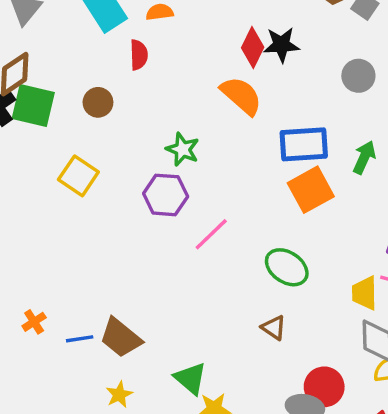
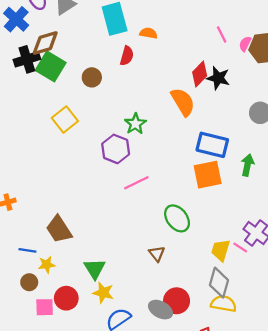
green arrow: (364, 157) -> (248, 165), turned -30
blue line: (80, 339) -> (27, 250), moved

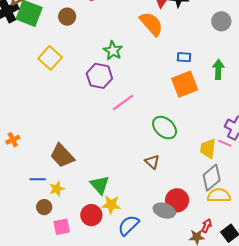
blue rectangle: (212, 145) -> (184, 57), size x0.5
gray diamond: (219, 283) -> (212, 178), turned 44
red circle: (66, 298) -> (91, 215), moved

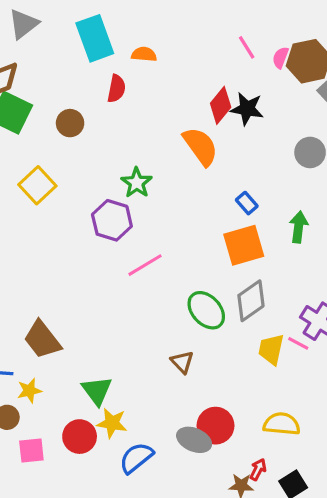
blue rectangle: (184, 57) -> (247, 203), turned 40
gray diamond: (212, 178) -> (251, 301), moved

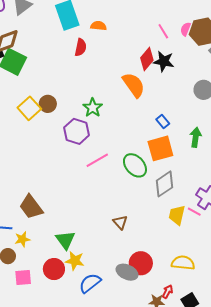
pink line: (247, 47) -> (163, 31), moved
brown circle: (70, 123) -> (48, 104), moved
green ellipse: (206, 310) -> (135, 165), moved

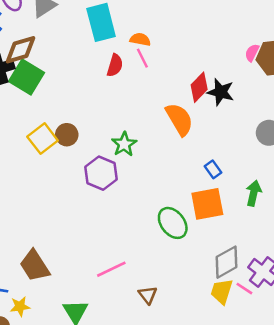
pink line: (163, 31) -> (142, 58), moved
pink line: (97, 160) -> (111, 269), moved
gray diamond: (165, 184) -> (226, 262), moved

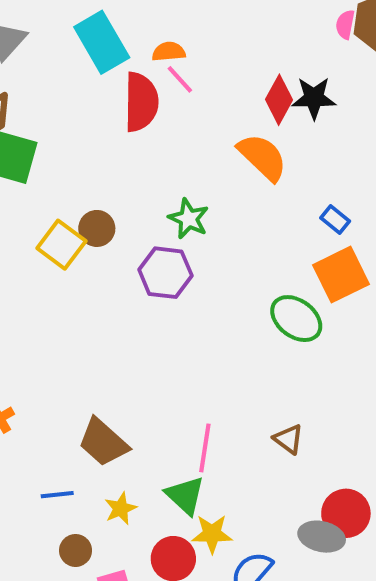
red semicircle: (115, 65) -> (141, 102), size x1.6
pink line: (111, 269) -> (205, 448), moved, turned -40
yellow star: (20, 306) -> (121, 509), moved

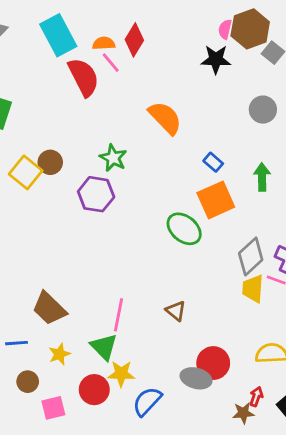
black star: (314, 98) -> (216, 59), moved
red diamond: (279, 100) -> (134, 40), moved
red semicircle: (141, 102) -> (84, 77), turned -30

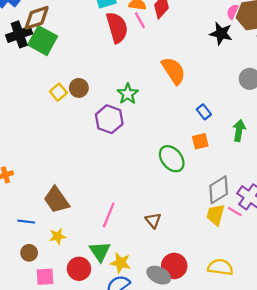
yellow square: (26, 172) -> (58, 92), size x0.7
orange square: (216, 200) -> (200, 141), size x0.6
green triangle: (104, 347) -> (100, 251), moved
yellow star: (121, 374) -> (121, 263), moved

